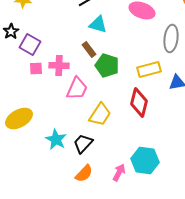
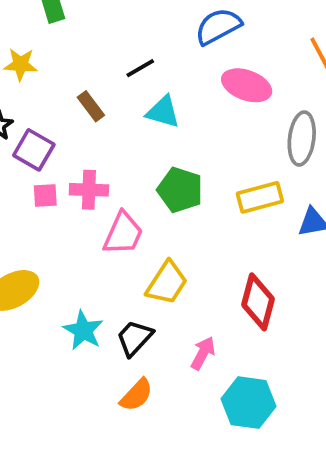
brown rectangle: (89, 49) -> (91, 106), moved
red diamond: (139, 102) -> (258, 302), moved
cyan hexagon: (145, 160) -> (249, 403), moved
pink arrow: (119, 172) -> (203, 353), moved

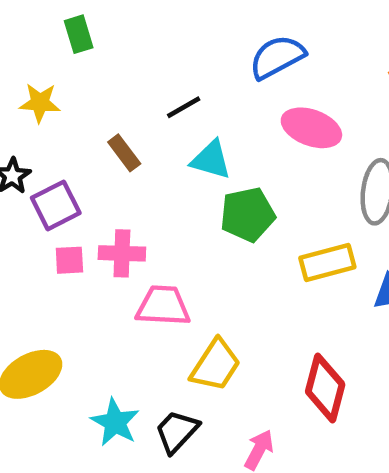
purple square: (34, 150) -> (56, 205), turned 33
green pentagon: (180, 190) -> (248, 215), moved, turned -30
pink trapezoid: (123, 233) -> (163, 306), turned -111

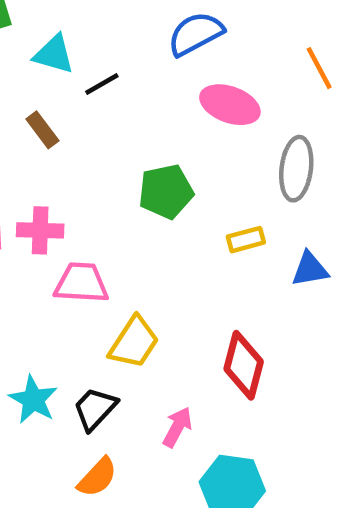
cyan triangle: (211, 160) -> (54, 54), moved
yellow rectangle: (327, 262) -> (246, 240), size x0.7

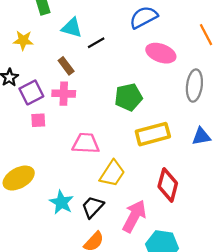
pink cross: (40, 230) -> (64, 94), moved
yellow rectangle: (246, 240) -> (153, 134), moved, size x1.8
pink arrow: (177, 427) -> (134, 216), size x1.6

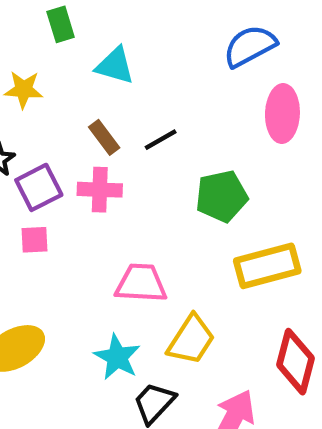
black line: (96, 43) -> (161, 140), moved
pink ellipse: (161, 53) -> (282, 114), turned 72
pink square: (38, 120) -> (34, 240), moved
cyan star: (61, 202) -> (117, 357), moved

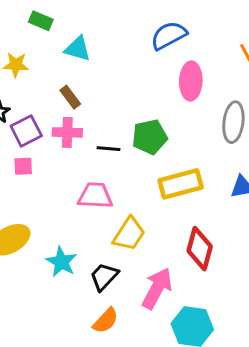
green rectangle: (61, 24) -> (41, 21), turned -50
black line: (161, 140) -> (108, 149), moved, turned 35
cyan star: (117, 357) -> (61, 262), moved

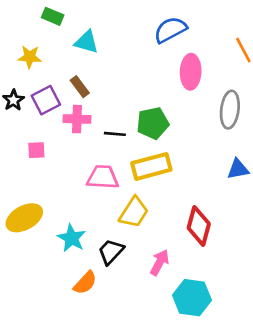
purple square: (26, 131) -> (46, 100), moved
yellow rectangle: (181, 184) -> (151, 166), moved
pink arrow: (157, 288) -> (160, 262), size x0.7
orange semicircle: (106, 321) -> (85, 283), moved

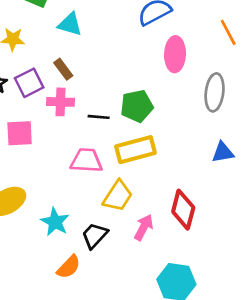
pink square: (36, 150) -> (20, 133), size x1.5
pink arrow: (160, 262) -> (144, 227), moved

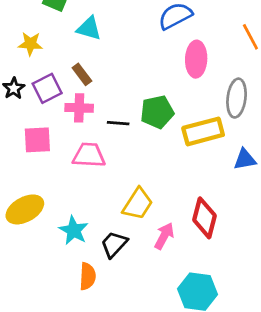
yellow rectangle: (135, 150) -> (203, 131), moved
pink trapezoid: (86, 161) -> (89, 155), moved
orange semicircle: (69, 267) -> (88, 276), turned -40

